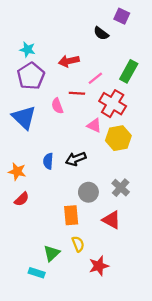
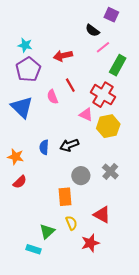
pink line: (95, 78) -> (103, 47), moved
red line: (77, 93) -> (70, 85), turned 56
red triangle: (111, 220) -> (102, 215), moved

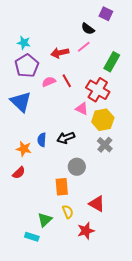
pink line: (103, 47) -> (84, 47), moved
pink semicircle: (52, 97) -> (49, 82), moved, turned 88
orange star: (16, 157) -> (24, 149), moved
gray cross: (110, 171) -> (105, 145), moved

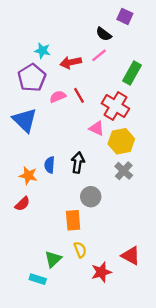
cyan star: (24, 43) -> (42, 51), moved
black arrow: (66, 138) -> (78, 163), turned 120
red triangle: (97, 204) -> (131, 256), moved

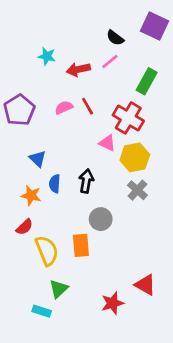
purple square: (125, 16) -> (155, 26), moved, size x1.5
purple pentagon: (32, 78) -> (19, 110), moved
blue triangle: (25, 120) -> (38, 159), moved, size x0.6
yellow semicircle: (80, 250) -> (47, 251), moved, size x1.6

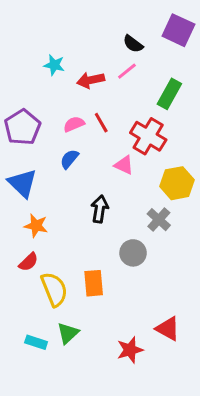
yellow hexagon: (135, 157) -> (177, 183), moved
blue triangle: (38, 159) -> (22, 183), moved, size x1.5
blue semicircle: (55, 184) -> (69, 159), moved, turned 36
gray circle: (101, 219) -> (133, 253), moved
cyan rectangle: (42, 311) -> (36, 342), moved

